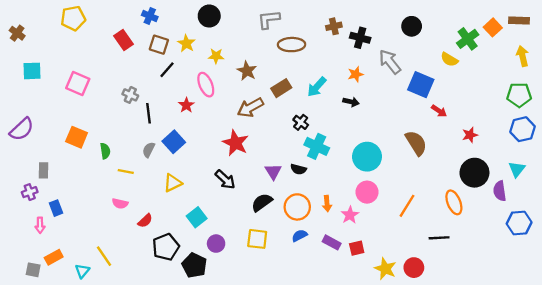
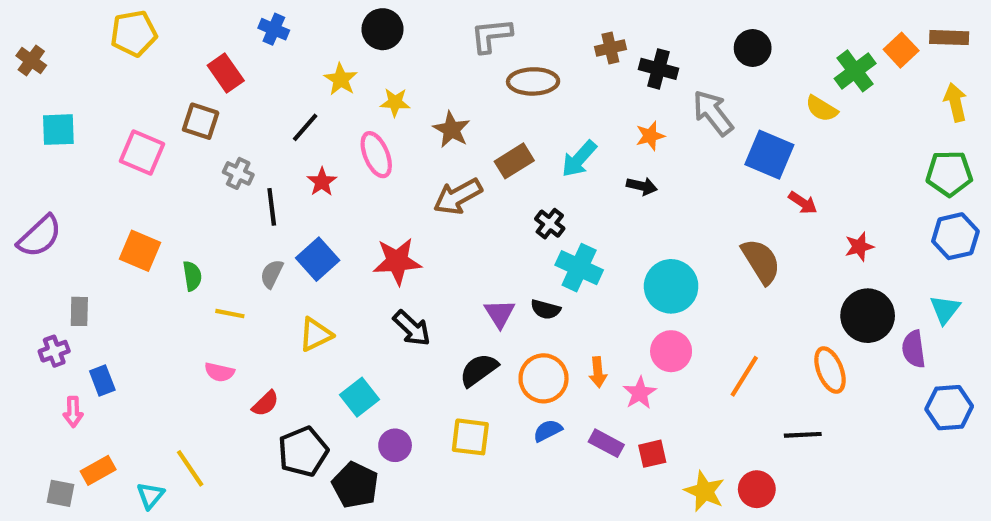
brown square: (159, 45) -> (201, 121), moved
red star: (186, 105) -> (322, 182), moved
red star: (236, 143) -> (397, 261), moved, turned -30

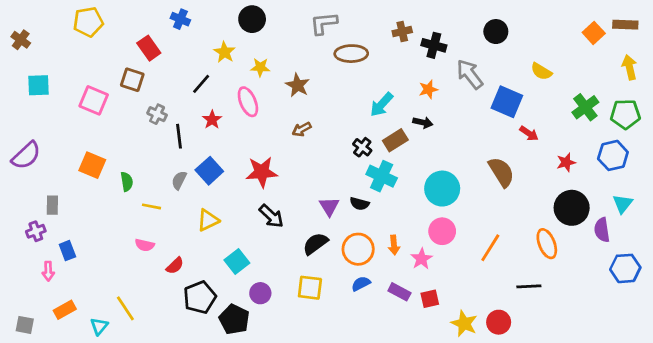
green cross: (855, 71) -> (585, 107), moved
brown rectangle: (514, 161) -> (395, 140), moved
brown arrow: (458, 196) -> (302, 129), size x0.6
blue hexagon: (955, 236) -> (613, 155), moved
gray square: (60, 493) -> (25, 325), moved

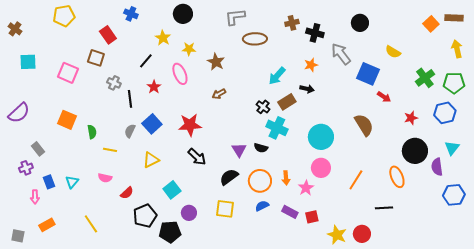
gray rectangle: (52, 205) -> (38, 149), turned -40
black pentagon: (234, 319) -> (170, 232), turned -30
cyan triangle: (99, 326) -> (72, 182), moved

